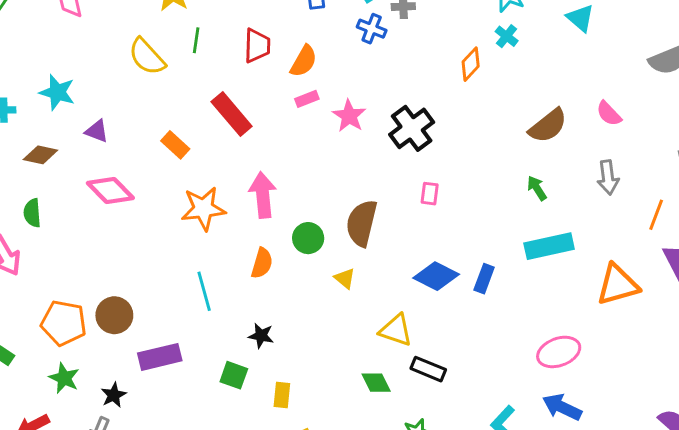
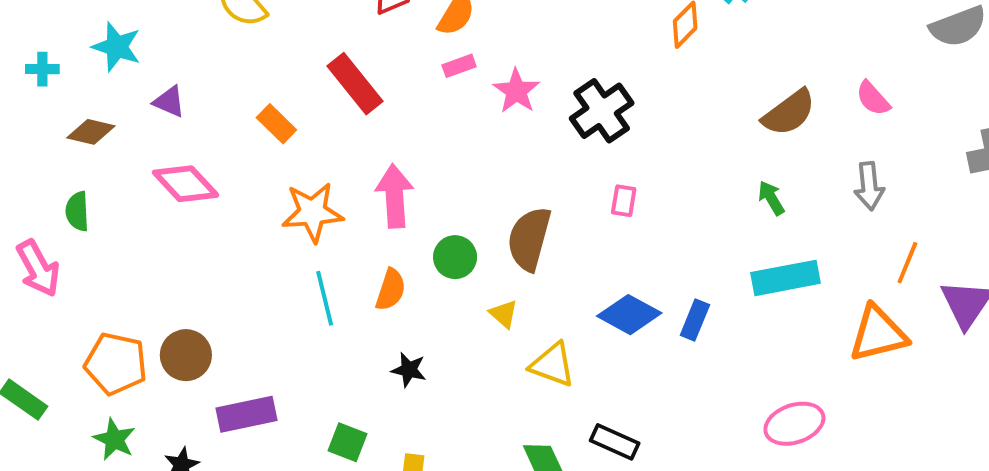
orange line: (656, 215) -> (907, 263), moved
cyan line: (204, 291) -> (325, 298), moved
yellow triangle: (396, 330) -> (552, 365), moved
black star: (261, 336) -> (409, 370), moved

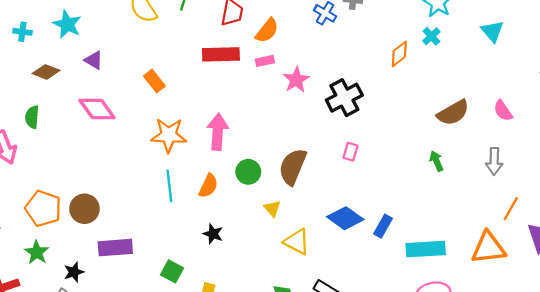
red rectangle: (355, 84) -> (221, 54), moved, turned -60
cyan rectangle: (785, 278) -> (426, 249), moved

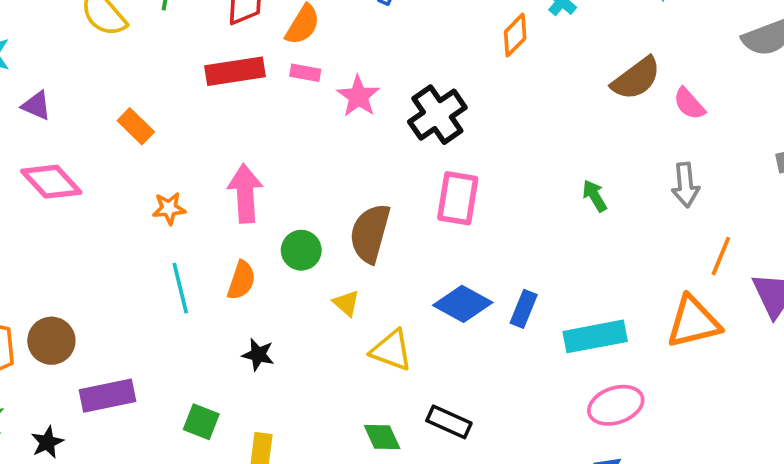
pink rectangle: (265, 61) -> (305, 73), turned 30
brown semicircle: (453, 113) -> (636, 78), moved
orange star: (169, 135) -> (169, 208), size x0.6
pink rectangle: (350, 152) -> (458, 198), size x1.8

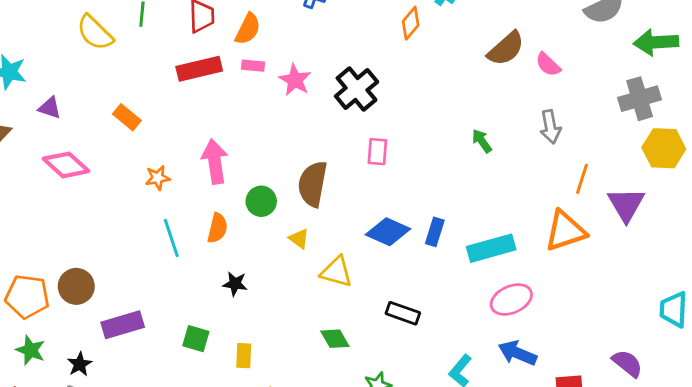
pink rectangle: (458, 198) -> (377, 152), size x0.7
black rectangle: (449, 422) -> (403, 313), moved

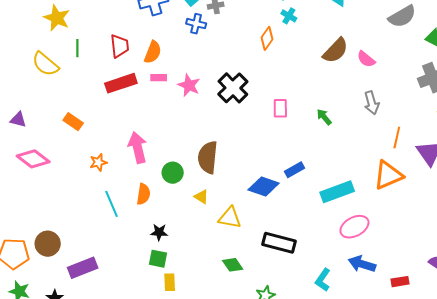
pink rectangle: (377, 152) -> (280, 108), moved
blue rectangle: (435, 232) -> (294, 170), moved, turned 48
black rectangle: (403, 313) -> (279, 243), size x1.4
green square: (196, 339) -> (158, 259), moved

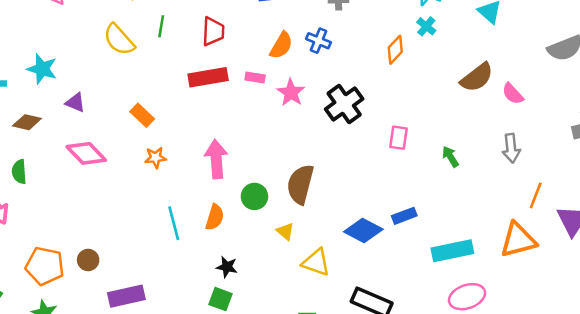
blue cross: (196, 24) -> (318, 41), moved
orange semicircle: (153, 52) -> (281, 45), moved
orange star: (98, 162) -> (156, 158), moved
brown circle: (48, 244) -> (88, 260), size x0.7

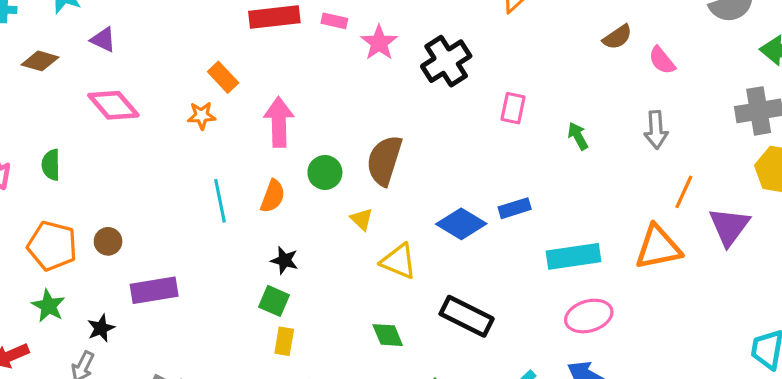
brown semicircle: (477, 77) -> (617, 37), size x0.7
orange rectangle: (142, 115) -> (223, 77), moved
green semicircle: (19, 172) -> (51, 165), moved

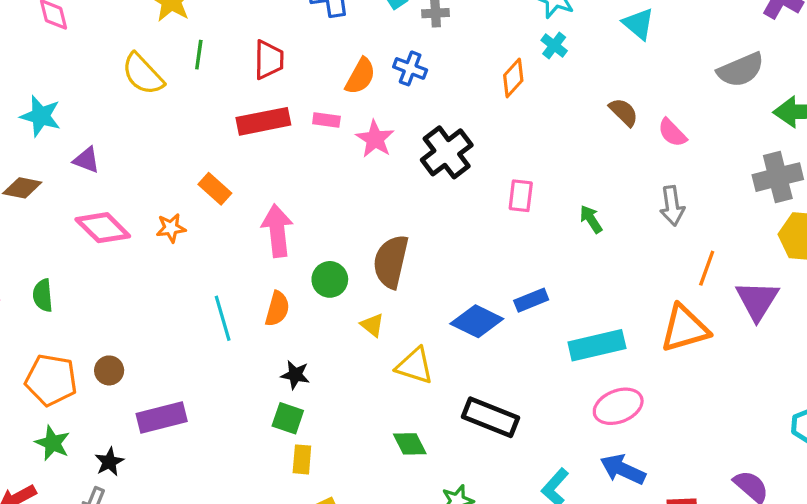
brown semicircle: (617, 37) -> (624, 112), turned -96
orange star: (202, 116) -> (171, 228), moved

